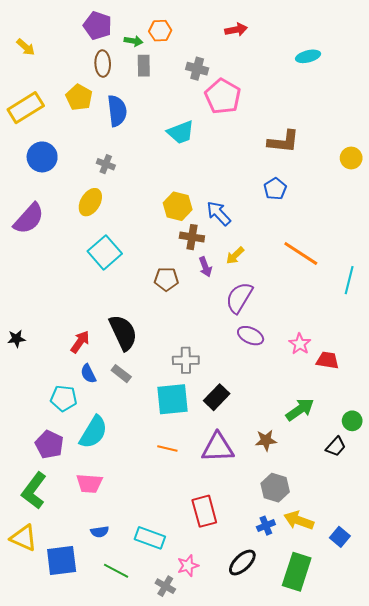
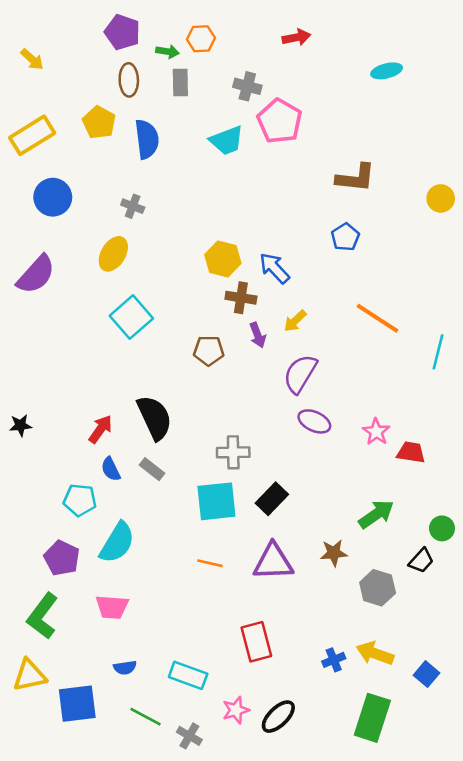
cyan trapezoid: (181, 132) -> (227, 140), moved
gray hexagon: (275, 488) -> (378, 588), moved
yellow triangle: (24, 538) -> (30, 675), turned -36
black ellipse: (242, 563) -> (278, 717), moved
gray cross: (165, 586) -> (189, 736), moved

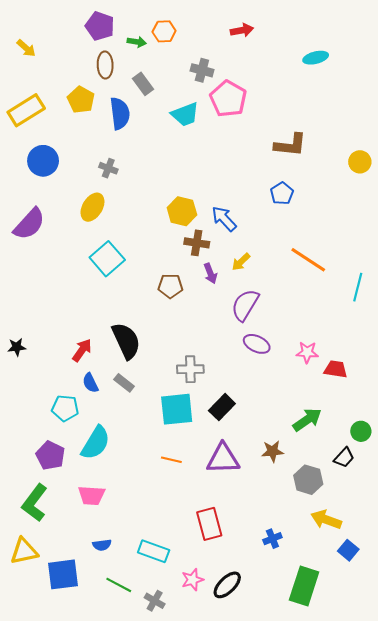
gray rectangle: (180, 82) -> (143, 84), moved, turned -35
pink star: (376, 432) -> (307, 352), turned -30
yellow arrow: (375, 653) -> (326, 520), moved

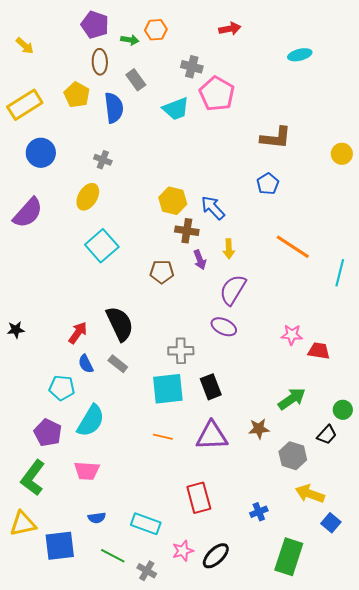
yellow arrow: (241, 262) -> (229, 249), turned -48
purple ellipse: (257, 344) -> (224, 327), moved
black rectangle: (222, 407) -> (211, 387), turned -65

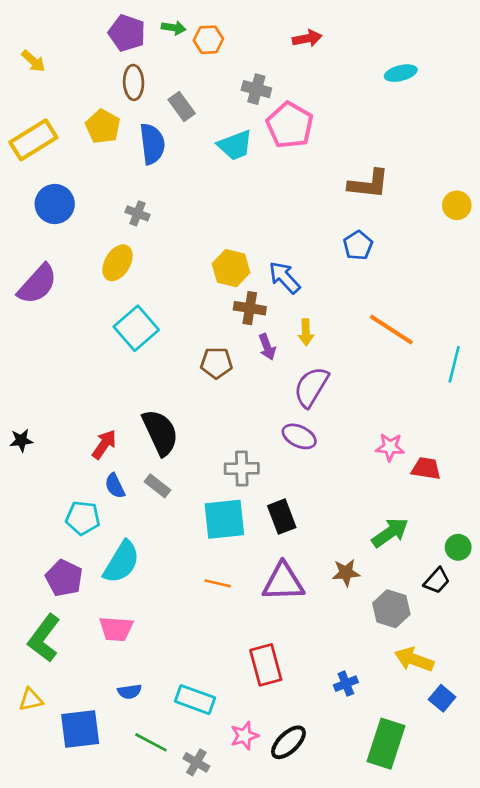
green arrow: (130, 40) -> (174, 28), moved
yellow triangle: (23, 524) -> (31, 700), size x0.7

